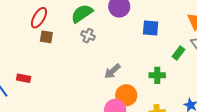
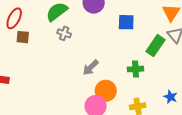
green rectangle: (178, 53) -> (155, 46), size x1.5

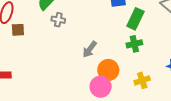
green rectangle: (155, 46) -> (135, 19), moved

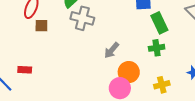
green rectangle: (135, 19) -> (159, 23), turned -55
gray cross: (58, 20) -> (82, 18), size x1.6

